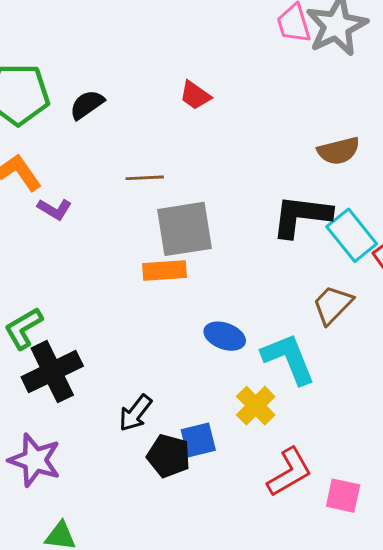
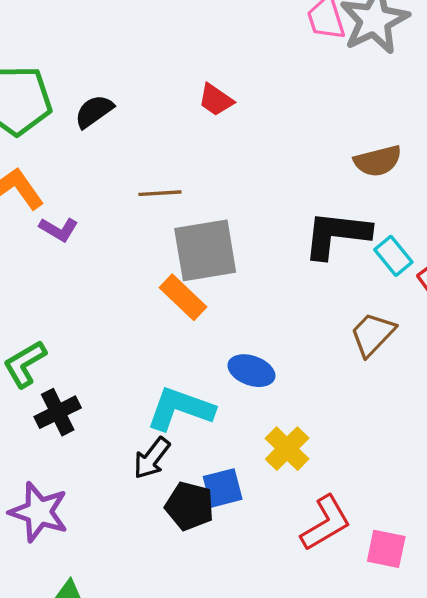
cyan rectangle: (352, 235) -> (393, 256), size x0.7
orange rectangle: (164, 270) -> (183, 297), turned 48
cyan L-shape: (289, 359) -> (180, 409), moved, turned -48
black cross: (52, 372) -> (58, 412), size x0.7

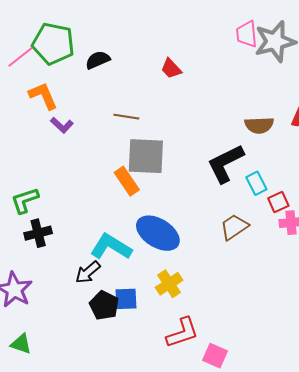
black L-shape: (337, 235) -> (225, 164), turned -45
blue ellipse: (251, 371) -> (158, 233), size x1.6

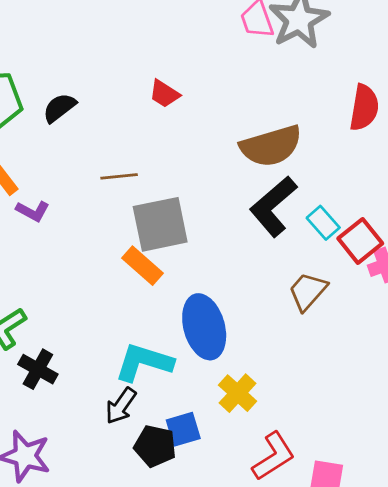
brown semicircle: (259, 125) -> (271, 146), moved, size x1.5
red square: (278, 202) -> (360, 241), size x1.4
black cross: (38, 233) -> (38, 369), turned -32
blue ellipse: (158, 233) -> (204, 327), turned 57

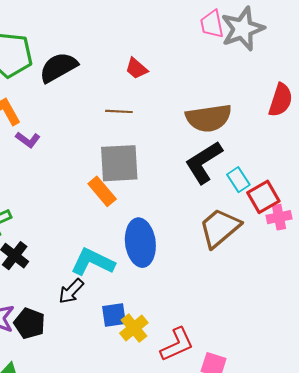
black semicircle: (59, 108) -> (58, 67), size x1.5
brown line: (119, 176) -> (119, 111), moved
brown trapezoid: (308, 291) -> (220, 228), size x1.4
yellow cross: (238, 393) -> (134, 328), moved
black pentagon: (155, 446) -> (30, 323), moved

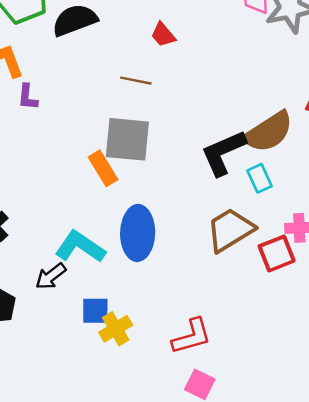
brown semicircle: (209, 118) -> (268, 132), moved, turned -33
purple L-shape: (28, 140) -> (28, 97), turned 50
red square: (263, 197) -> (277, 254), moved
red L-shape: (177, 344) -> (192, 336), moved

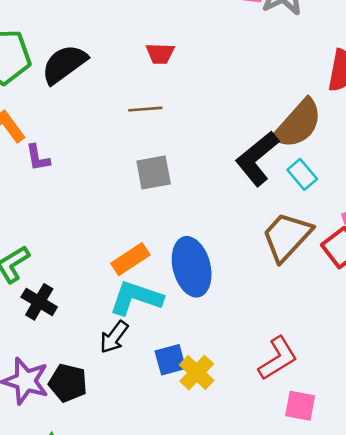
red trapezoid: (163, 35) -> (160, 54), turned -32
gray square: (127, 139) -> (154, 172), size x0.7
orange rectangle: (103, 168) -> (130, 259), moved, turned -76

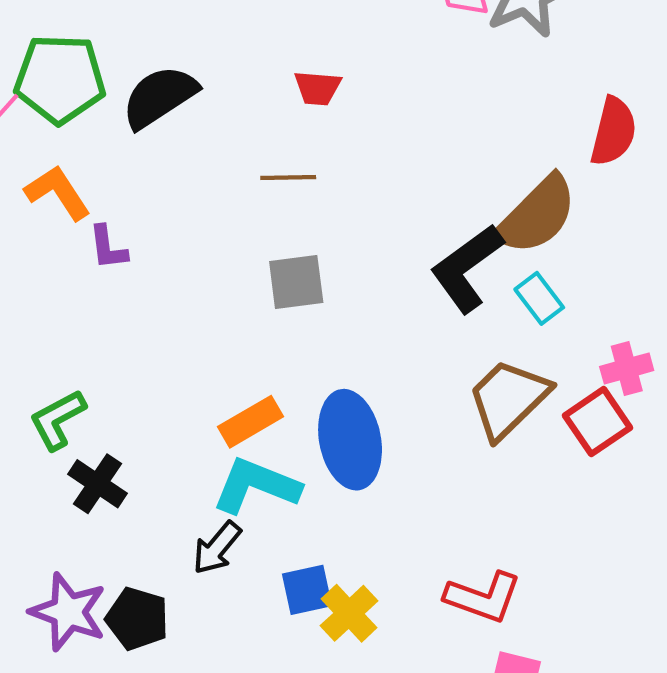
red L-shape: (278, 358) -> (483, 597), turned 48

